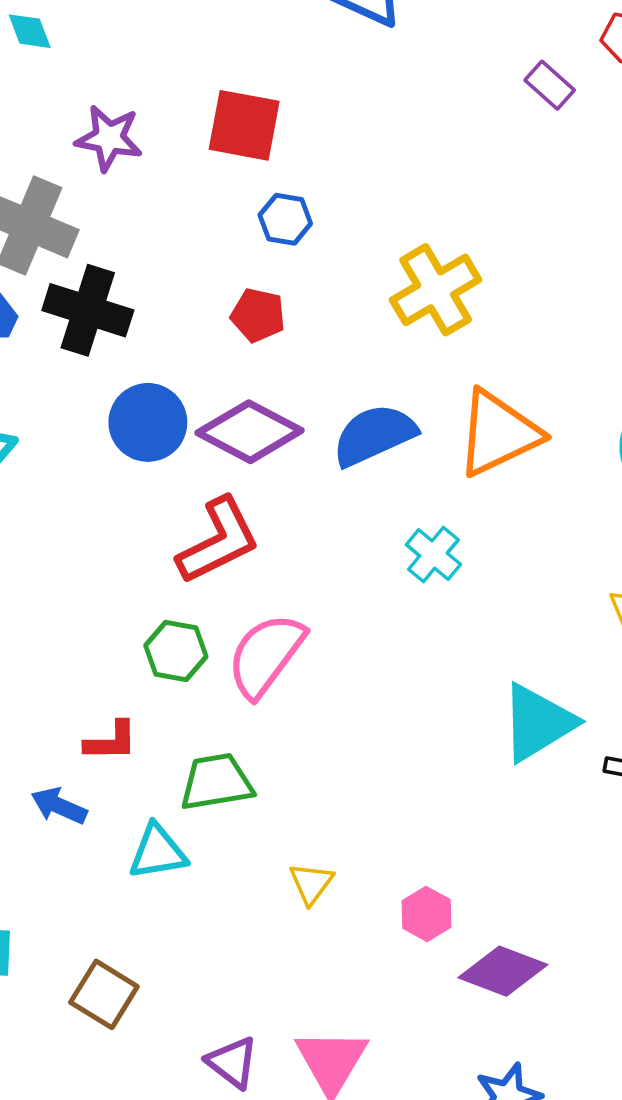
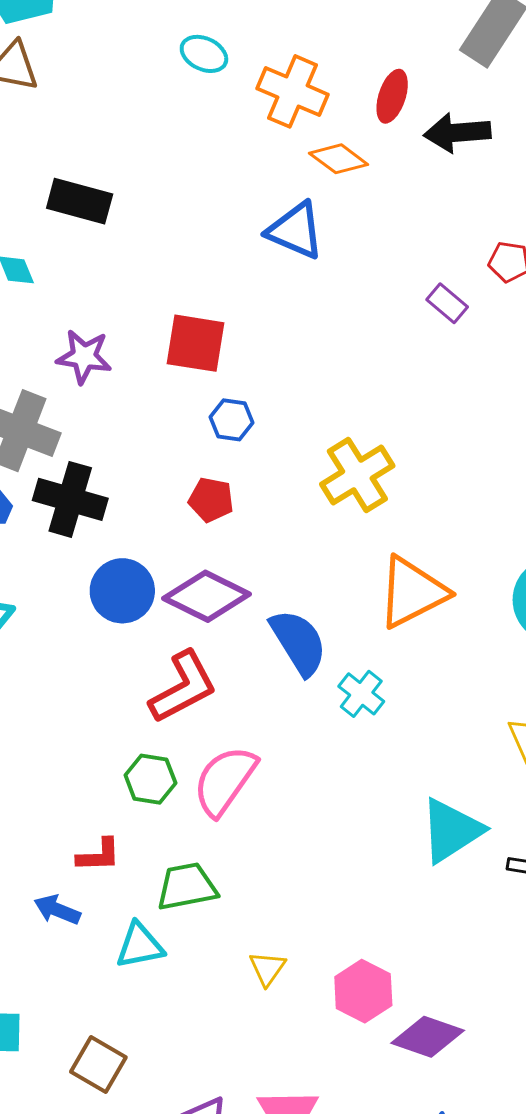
blue semicircle: (374, 435) -> (298, 642), moved, turned 84
pink hexagon: (426, 914) -> (363, 991), size x1.4

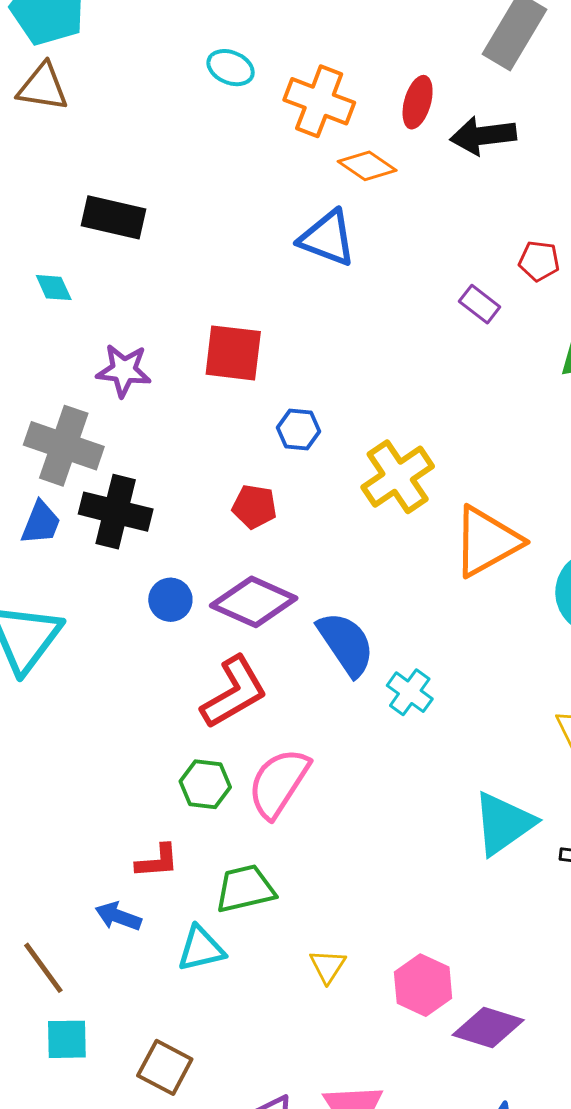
blue hexagon: (232, 420) -> (299, 430), moved
blue circle: (122, 591) -> (170, 600), size x0.7
orange triangle: (412, 592) -> (487, 541), moved

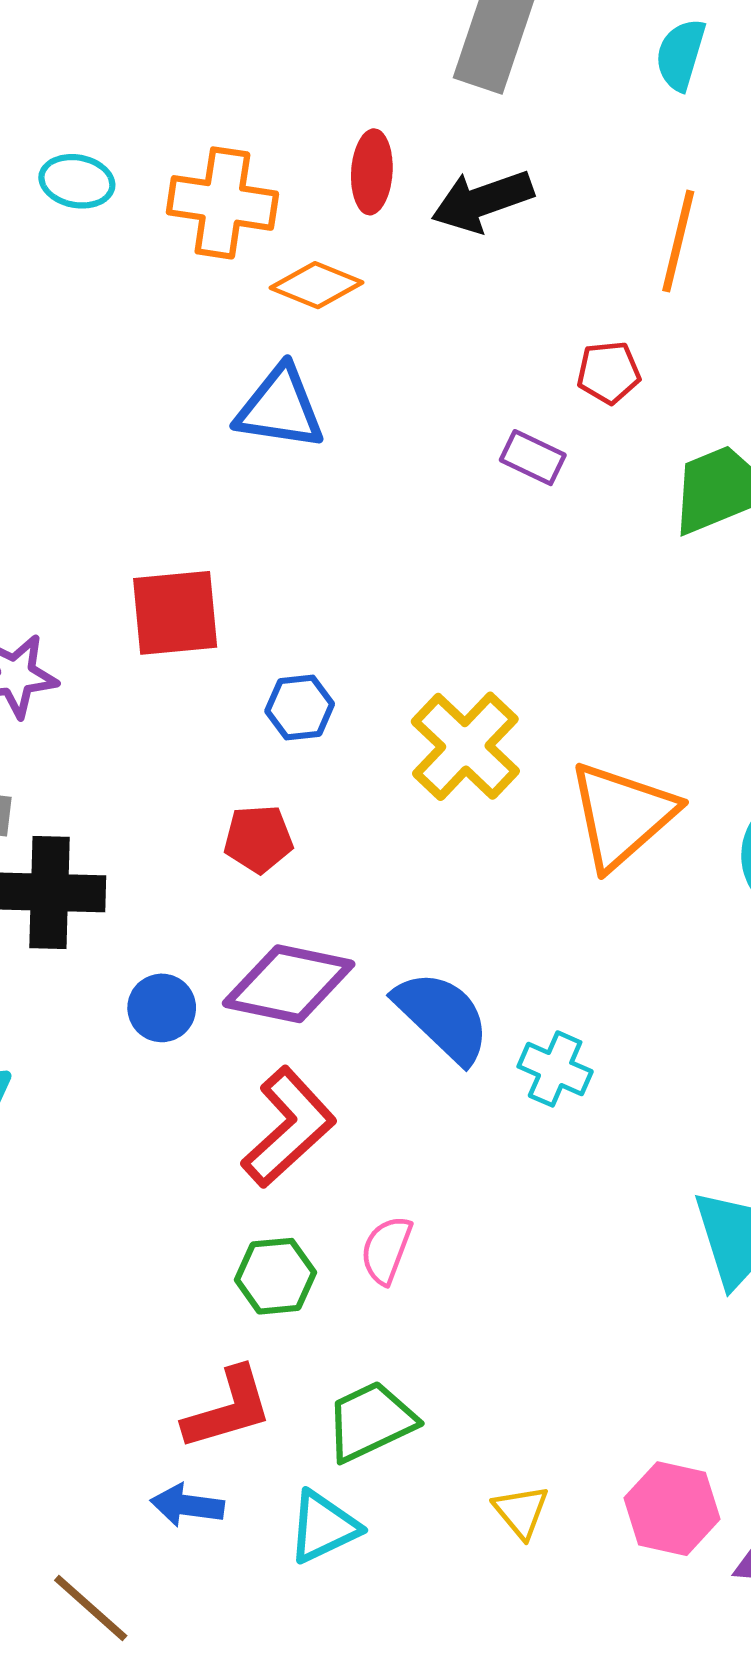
pink semicircle: (279, 783) -> (386, 1250), size x0.6
red L-shape: (157, 861) -> (228, 1409), size x1.4

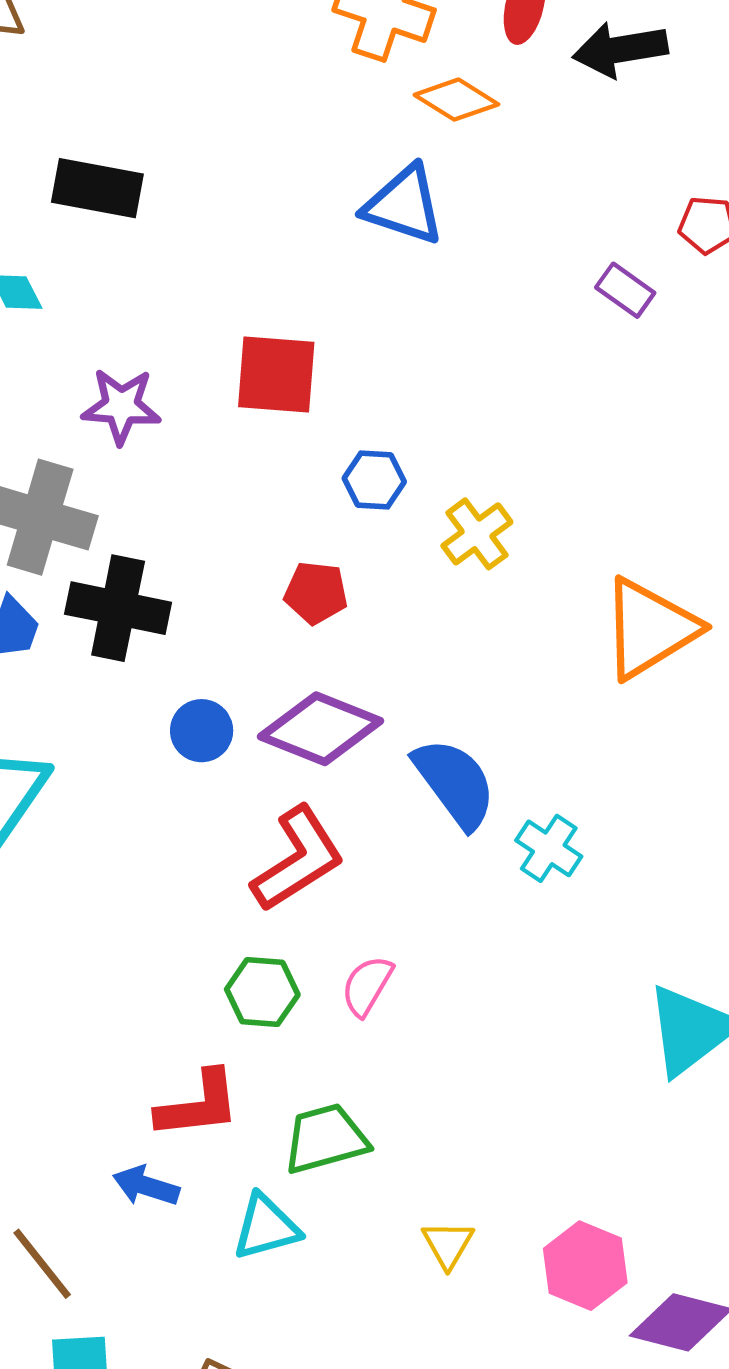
yellow cross: (465, 746) -> (477, 534), moved, size x0.7

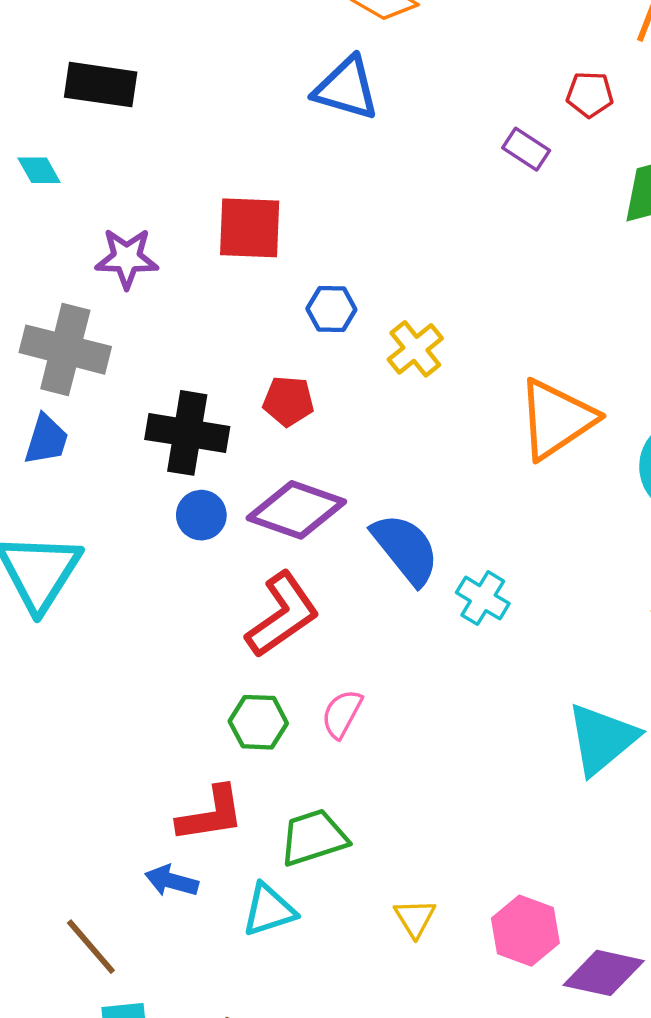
black cross: (118, 608) -> (187, 433), moved

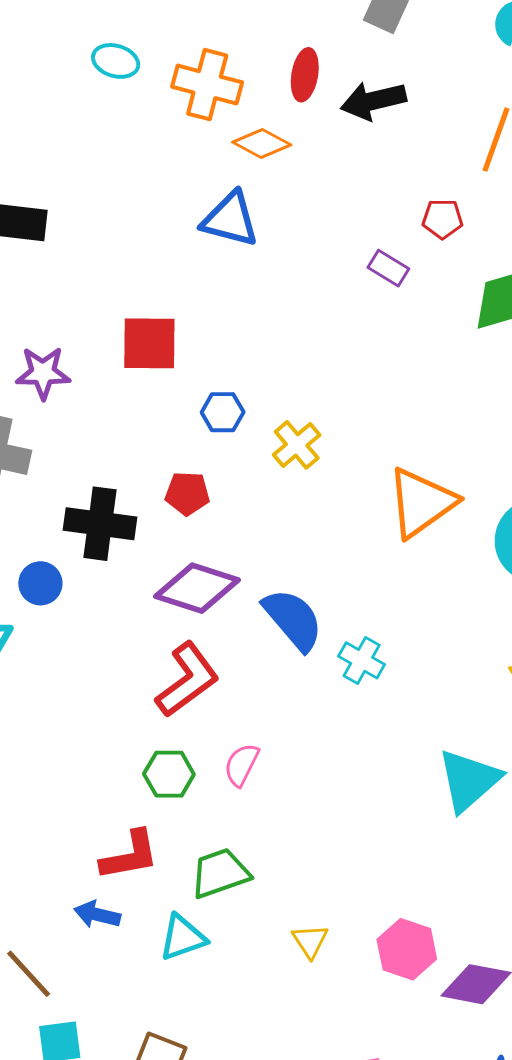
blue circle: (201, 515) -> (40, 583), moved

